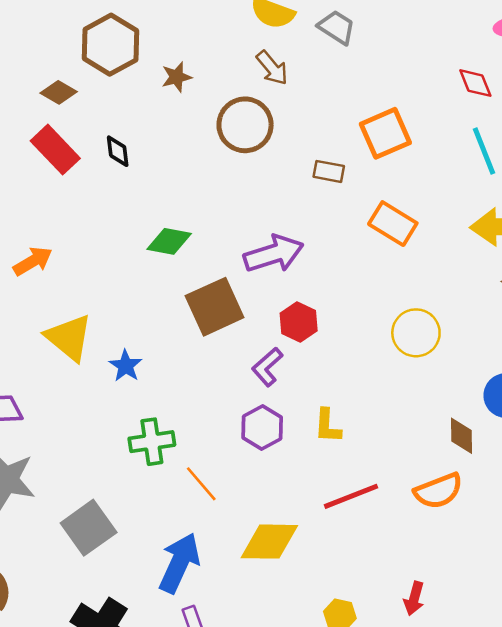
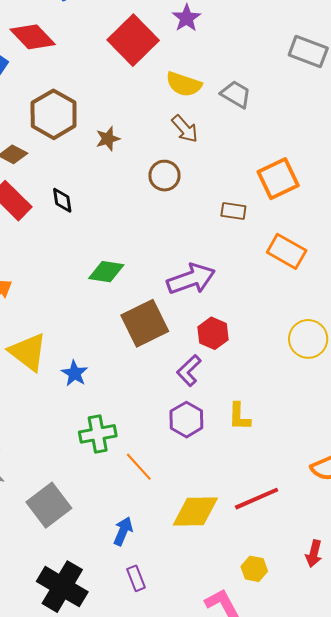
brown circle: (245, 125) -> (164, 176), size x0.7
red line: (351, 496) -> (257, 499), moved
blue arrow: (179, 563) -> (123, 531), size x0.6

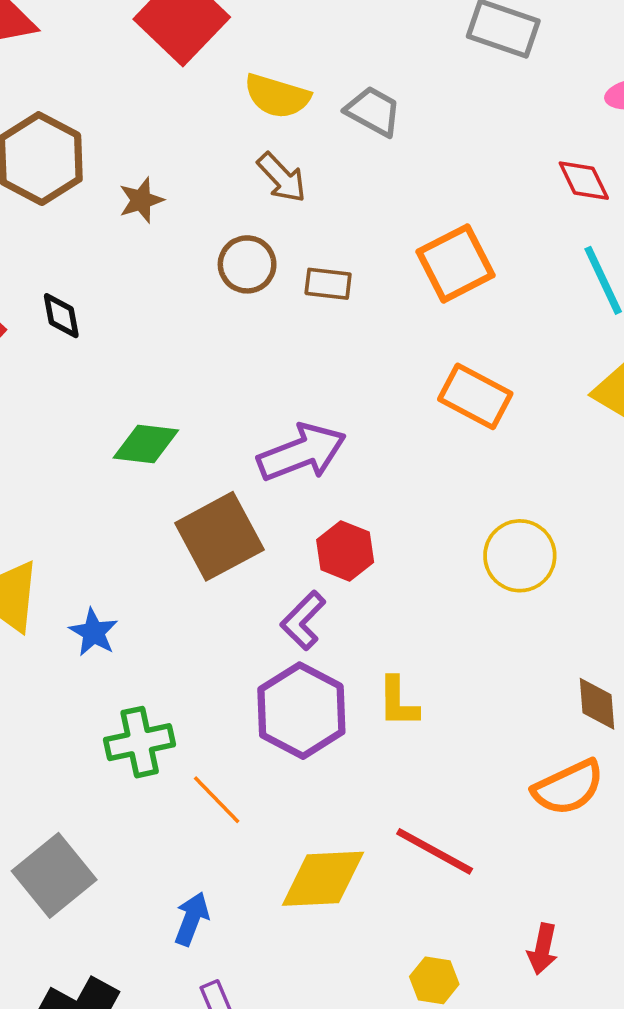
brown rectangle: (233, 211) -> (328, 284), moved
purple hexagon: (186, 420) -> (301, 711), size x1.4
red line: (257, 499) -> (435, 851), turned 54

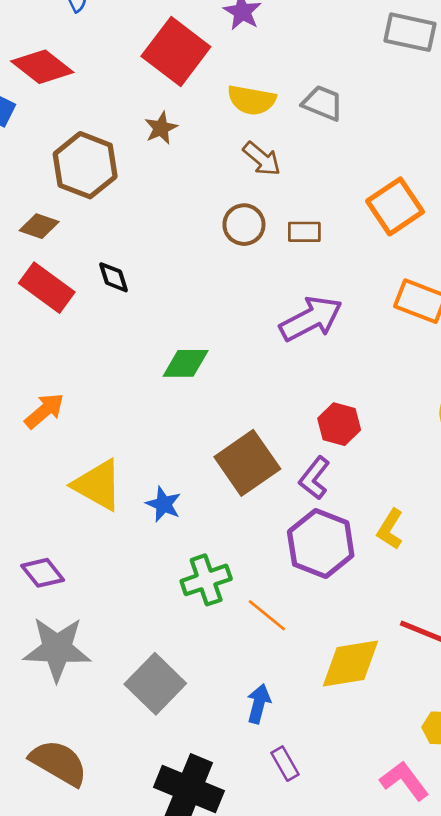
brown star: (141, 200) -> (161, 128), moved
purple arrow: (302, 452) -> (311, 319), moved
brown square: (219, 536) -> (247, 463), moved
yellow L-shape: (398, 702) -> (390, 529), turned 39

